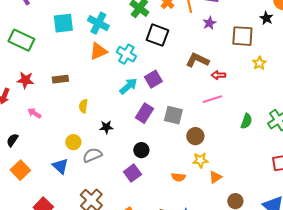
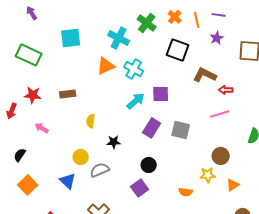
cyan cross: (98, 23) -> (119, 38), moved
black square: (157, 35) -> (178, 50), moved
purple square: (153, 79) -> (161, 94), turned 30
brown circle: (195, 136) -> (221, 156), moved
orange triangle: (215, 177) -> (233, 185), moved

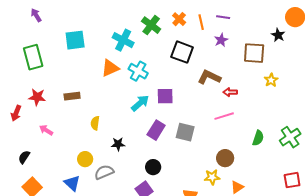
green rectangle: (29, 55) -> (33, 57), turned 50

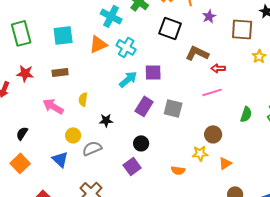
cyan square: (75, 40) -> (63, 35), moved
pink arrow: (46, 130) -> (53, 106), moved, size x1.5
black semicircle: (24, 157) -> (22, 133), moved

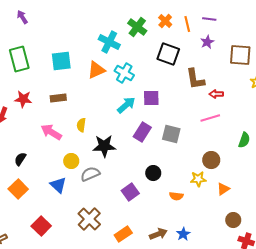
brown L-shape: (197, 53) -> (195, 79), turned -125
black star: (106, 120) -> (104, 146), size x1.6
black circle: (141, 143) -> (153, 173), moved

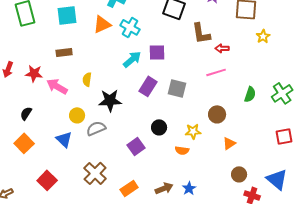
red star: (23, 99) -> (34, 73), moved
yellow star: (198, 179) -> (193, 131), moved

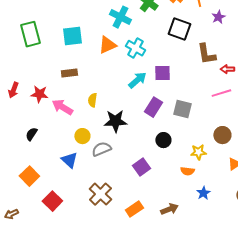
black circle: (159, 127) -> (163, 140), moved
orange square: (24, 143) -> (29, 176), moved
blue star: (189, 188) -> (203, 193), moved

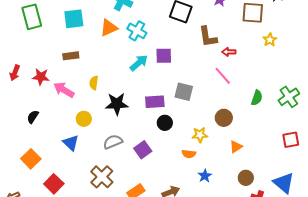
pink line: (221, 93) -> (223, 76), turned 66
purple rectangle: (153, 107) -> (155, 102), moved, turned 54
gray semicircle: (101, 149) -> (113, 142), moved

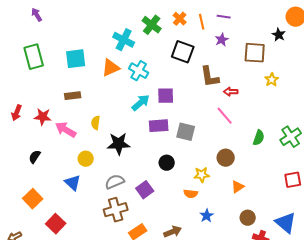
purple rectangle: (155, 102) -> (159, 126), moved
brown cross: (102, 177) -> (116, 210), moved, turned 30

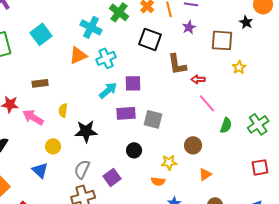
cyan square: (76, 59) -> (41, 34), moved, turned -30
cyan cross: (139, 71) -> (106, 58), turned 36
pink line: (225, 116) -> (207, 103), moved
gray semicircle: (115, 182) -> (82, 169), turned -42

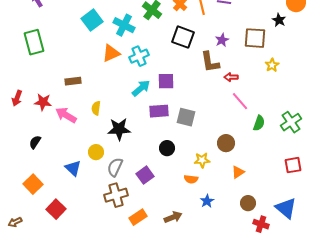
purple star: (189, 27) -> (222, 40), moved
cyan square: (41, 34) -> (92, 20), moved
yellow circle: (53, 146) -> (96, 152), moved

